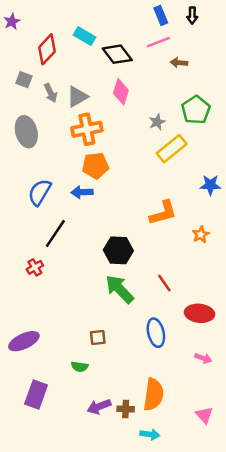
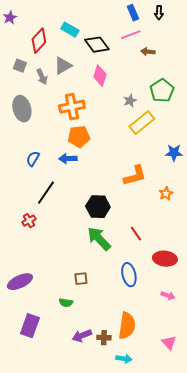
gray triangle: (77, 97) -> (63, 66), moved
blue semicircle: (40, 192) -> (33, 159), size x0.7

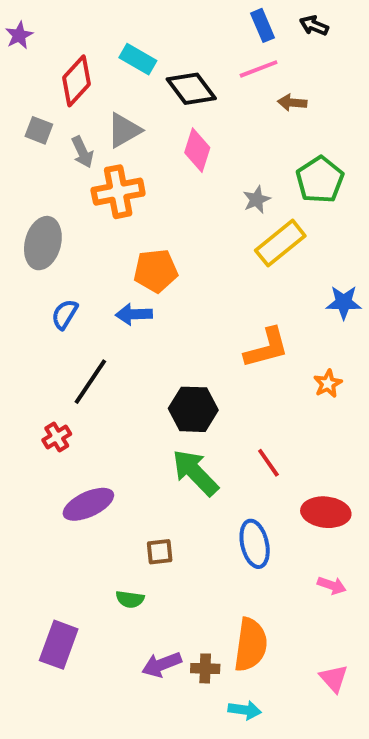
black arrow: (159, 13) -> (314, 25), turned 112
orange cross: (72, 107) -> (118, 192), moved
gray ellipse: (22, 109) -> (43, 243), moved, turned 30
purple ellipse: (20, 282) -> (88, 504), moved

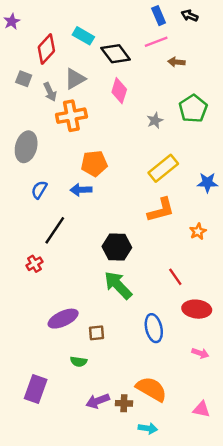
yellow rectangle: (280, 243) -> (163, 168), moved
red line: (268, 463) -> (175, 277), moved
purple ellipse: (88, 504) -> (63, 319), moved
orange semicircle: (251, 645) -> (151, 389), turned -68
pink triangle: (334, 678) -> (202, 409), turned -36

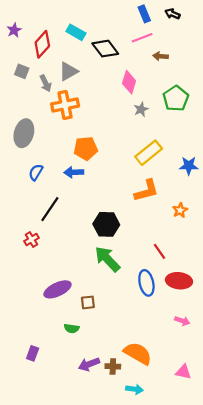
purple star: (12, 21) -> (14, 30), moved
pink diamond: (119, 91) -> (129, 82), moved
blue ellipse: (154, 328) -> (146, 283), moved
purple rectangle: (36, 389) -> (33, 353), size x0.6

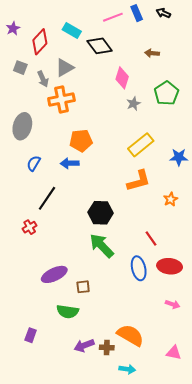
pink line: (142, 38) -> (113, 17), moved
green semicircle: (72, 328) -> (68, 312), size x1.5

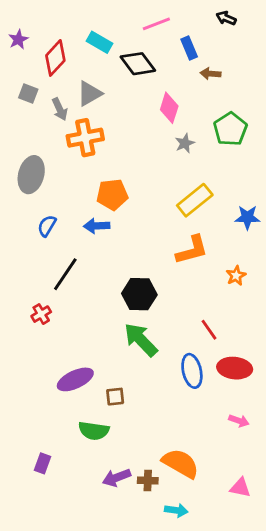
blue rectangle: (137, 13) -> (189, 48), moved

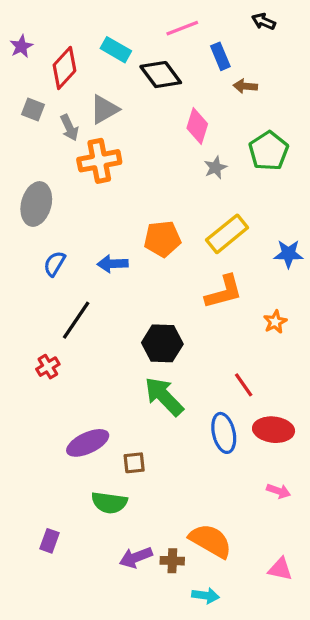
orange pentagon: (112, 195) -> (162, 239), moved

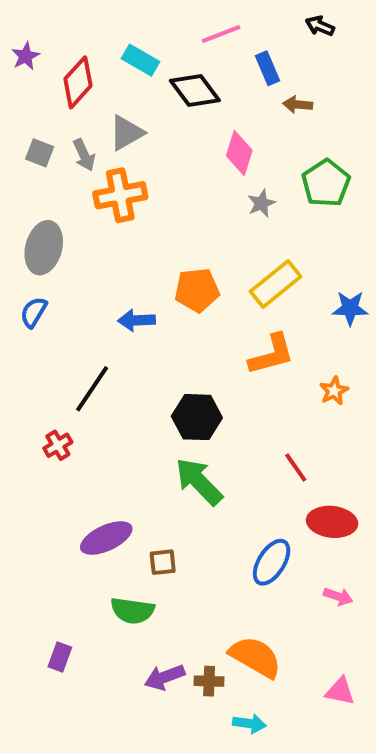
gray square: (33, 109) -> (40, 153), moved
blue semicircle: (55, 264) -> (34, 312), moved
blue ellipse: (224, 433) -> (272, 562), moved, turned 45

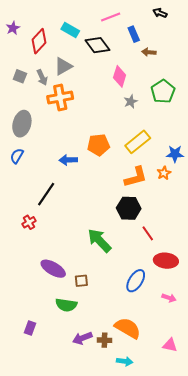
orange star: (334, 391) -> (164, 173), moved
black hexagon: (197, 417) -> (129, 208), moved
purple ellipse: (106, 538) -> (53, 269), turned 55

